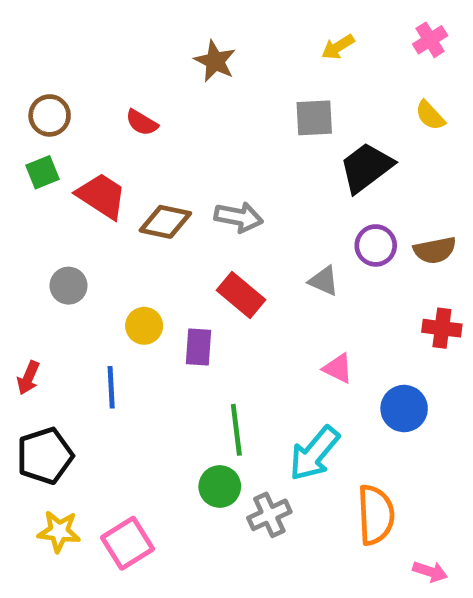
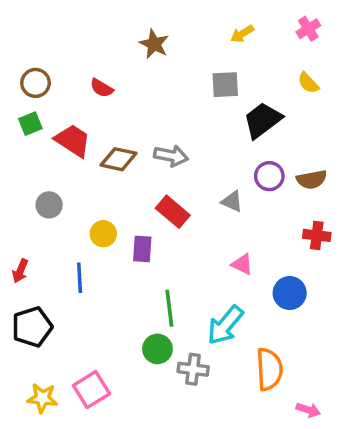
gray cross: (269, 515) -> (193, 369), turned 32
yellow star: (59, 531) -> (42, 398), moved

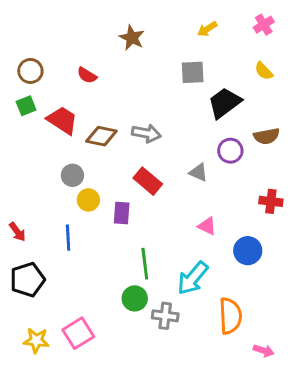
brown semicircle: (312, 179) -> (267, 136), moved
gray circle: (49, 205) -> (72, 175), moved
red arrow: (20, 271) -> (17, 232), turned -60

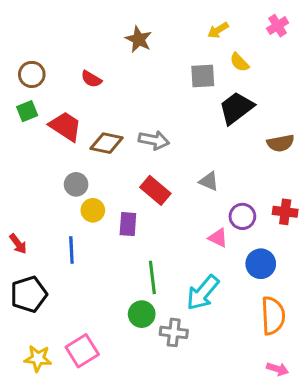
yellow semicircle: (264, 71) -> (239, 62), moved
purple circle: (230, 151) -> (242, 216), moved
orange semicircle: (230, 316) -> (273, 316), moved

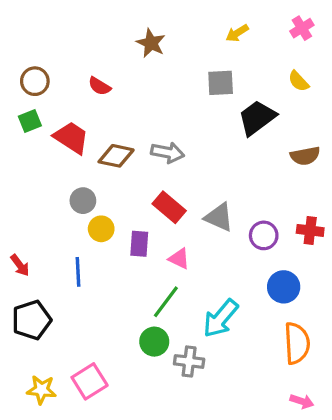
yellow semicircle: (239, 62) -> (299, 81), moved
gray triangle: (209, 181) -> (219, 217), moved, size x1.4
pink triangle: (218, 238) -> (179, 259), moved
green line: (152, 277) -> (166, 302), turned 44

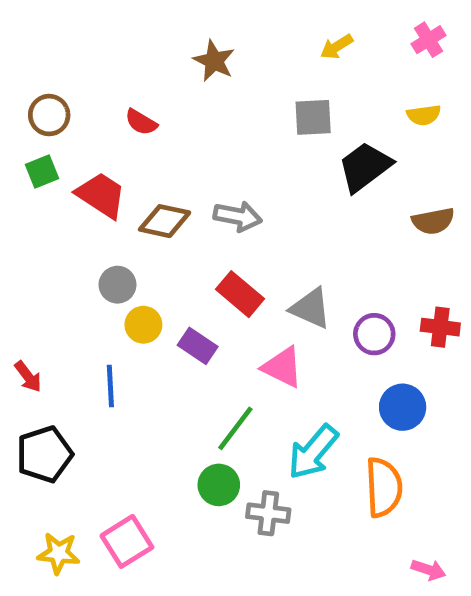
yellow semicircle: (299, 81) -> (424, 115), turned -55
purple rectangle: (139, 244) -> (198, 346), turned -60
pink triangle: (179, 259) -> (282, 367), moved, size x1.4
orange semicircle: (297, 343) -> (384, 487), moved

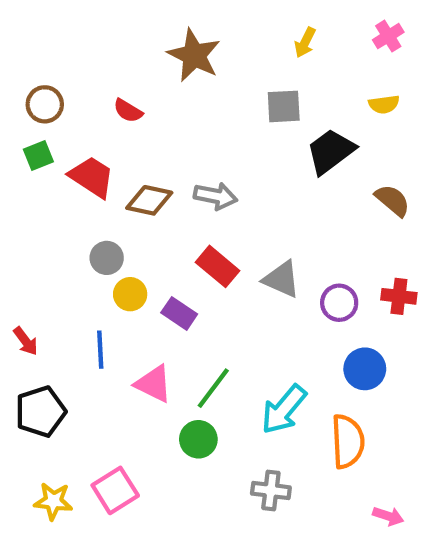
yellow arrow: (337, 47) -> (305, 42), turned -32
brown star: (214, 61) -> (194, 55), size x1.4
brown semicircle: (433, 221) -> (393, 200), turned -129
pink triangle: (282, 367) -> (154, 384), moved
gray cross: (268, 513) -> (271, 490), moved

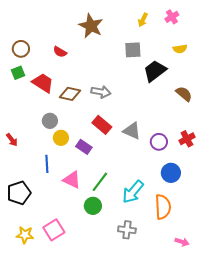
pink cross: (388, 36) -> (172, 17), moved
red cross: (399, 296) -> (187, 139), turned -35
red arrow: (26, 341) -> (12, 140), moved

